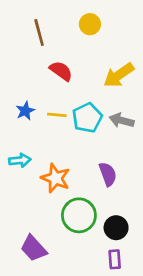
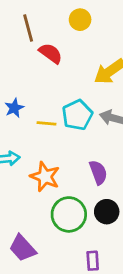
red semicircle: (61, 71) -> (51, 53), moved
yellow line: (57, 115) -> (46, 123), moved
black circle: (116, 228) -> (107, 212), moved
purple rectangle: (115, 259) -> (93, 261), moved

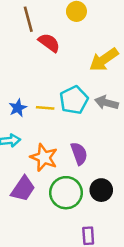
blue star: (14, 108) -> (18, 108), moved
purple semicircle: (98, 172) -> (79, 154), moved
purple trapezoid: (23, 248) -> (23, 189), moved, turned -104

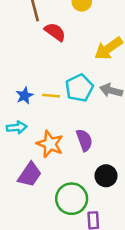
green circle: (66, 193) -> (72, 199), moved

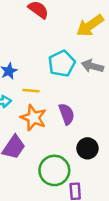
yellow line: (51, 96) -> (31, 91), moved

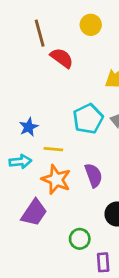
green circle: (54, 170) -> (80, 239), size x0.6

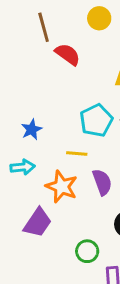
yellow line: (53, 149) -> (77, 154), moved

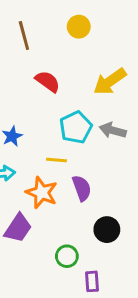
red semicircle: (68, 54) -> (48, 81), moved

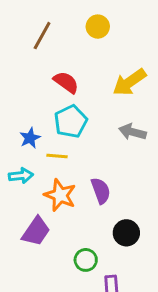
brown line: (24, 36) -> (42, 36), turned 44
cyan pentagon: (76, 127) -> (71, 121), moved
yellow line: (57, 160) -> (57, 156), moved

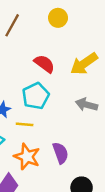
red semicircle: (66, 82) -> (44, 64), moved

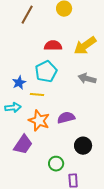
red semicircle: (44, 64) -> (53, 46), turned -36
purple semicircle: (60, 153) -> (66, 118), turned -84

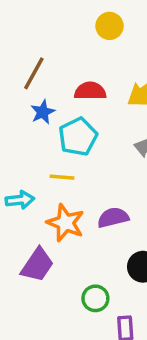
brown line: (27, 15) -> (34, 73), moved
blue star: (19, 83) -> (43, 112), moved

